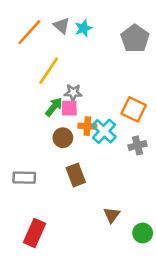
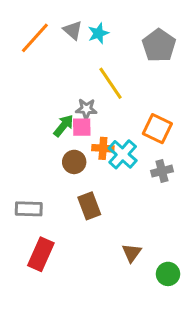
yellow line: (49, 71) -> (110, 83), moved, turned -68
red rectangle: (34, 233) -> (41, 254), moved

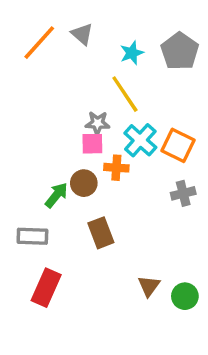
cyan star: (98, 33) -> (132, 53), moved
green arrow: (64, 126) -> (56, 195), moved
cyan cross: (123, 154) -> (140, 140), moved
green circle: (168, 274) -> (185, 296), moved

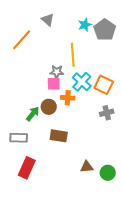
orange line: (39, 43) -> (22, 40), moved
cyan star: (132, 53) -> (85, 25), moved
yellow line: (125, 94) -> (73, 55), turned 30
brown rectangle: (101, 233) -> (59, 136), turned -60
brown triangle: (149, 286) -> (87, 167), turned 48

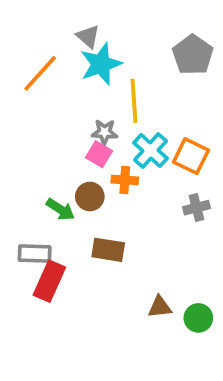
cyan star: (85, 25) -> (101, 64), moved, size x1.6
pink square: (54, 84) -> (99, 154), turned 32
green arrow: (33, 114) -> (60, 209), turned 84
red rectangle: (27, 168) -> (49, 281), moved

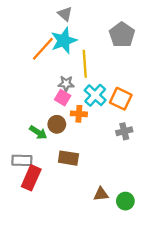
gray triangle: (88, 36) -> (65, 14), moved
orange line: (40, 73) -> (43, 49), moved

